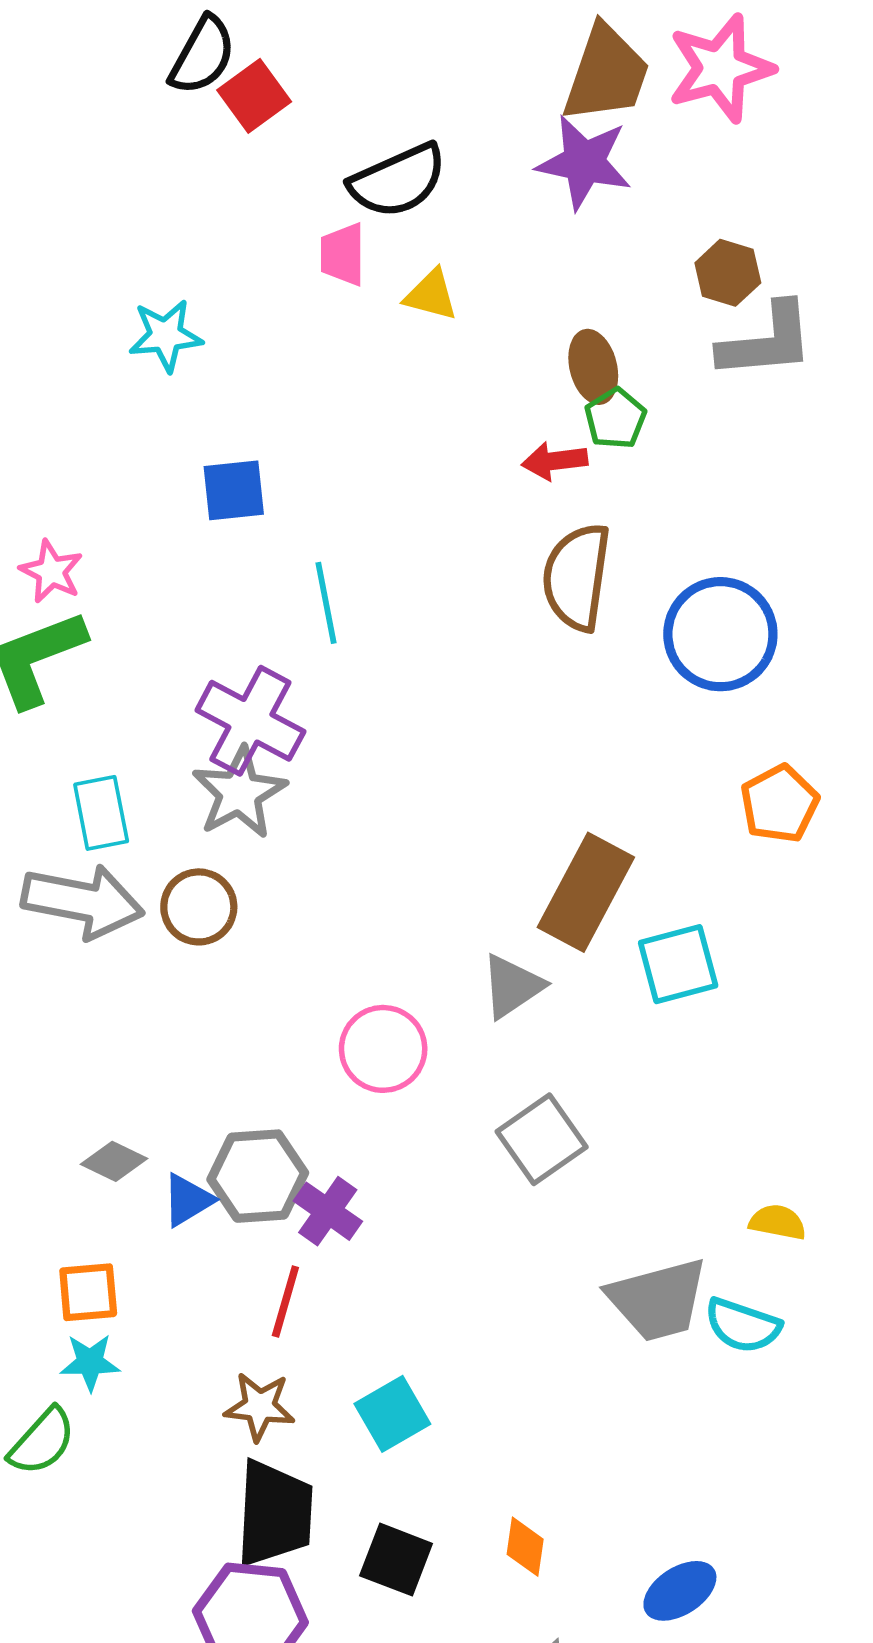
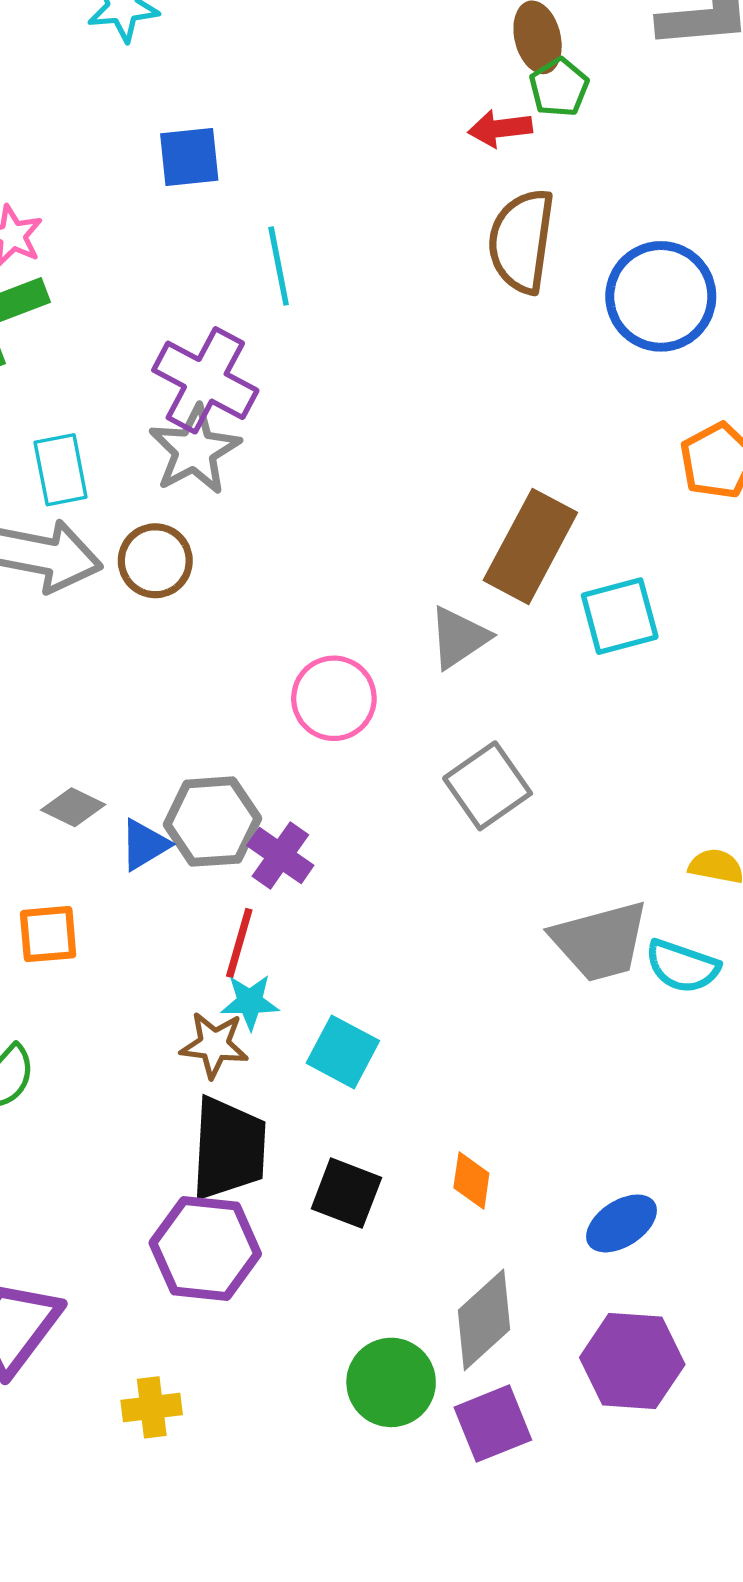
cyan star: (90, 1362) -> (250, 1002), moved
cyan square: (392, 1414) -> (343, 1052), turned -32

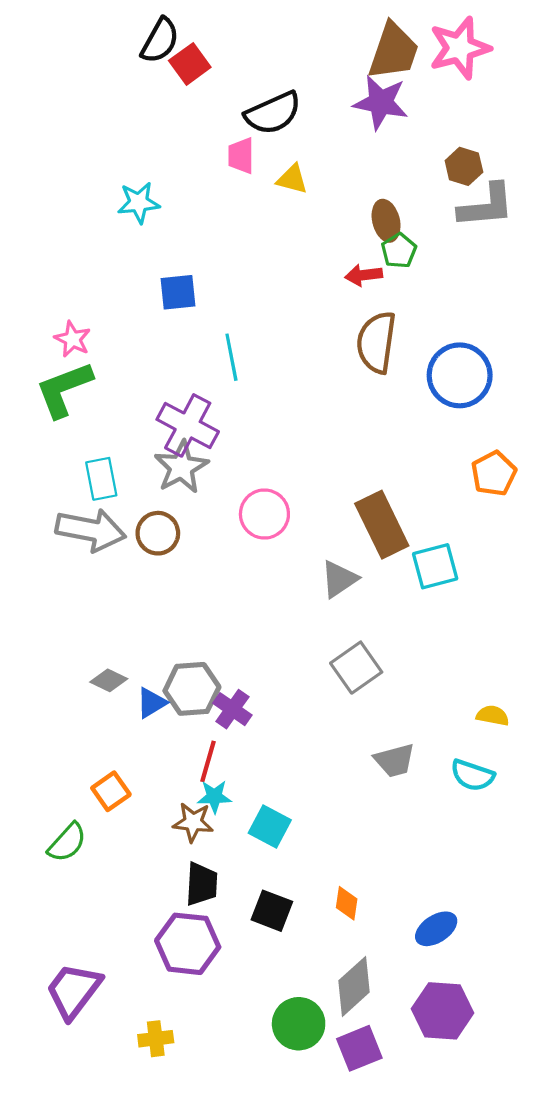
brown rectangle: (530, 546) -> (382, 525), turned -54
pink circle: (334, 698) -> (264, 514), moved
orange square: (48, 934) -> (111, 791), moved, turned -30
gray trapezoid: (600, 941) -> (395, 760), moved, size x0.7
black trapezoid: (229, 1148) -> (202, 884), size x0.7

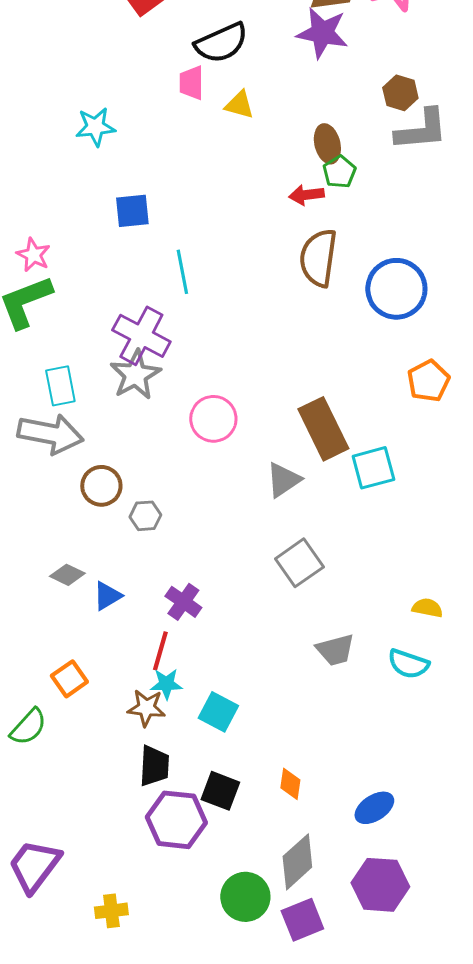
brown circle: (158, 533) -> (101, 486), moved
gray hexagon: (192, 689) -> (145, 516), moved, size x0.6
purple hexagon: (188, 944) -> (176, 820), moved

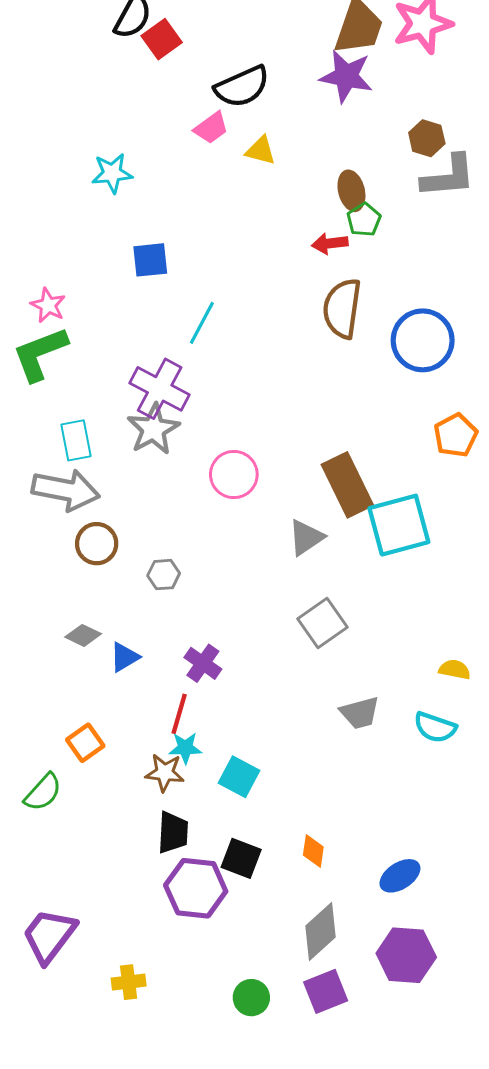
pink trapezoid: (191, 83) -> (211, 128), turned -126
cyan line: (182, 272) -> (202, 323), turned 39
cyan square: (373, 468) -> (399, 525), size x1.4
brown circle: (101, 486) -> (97, 544), moved
green circle: (245, 897) -> (251, 998), moved, size x0.7

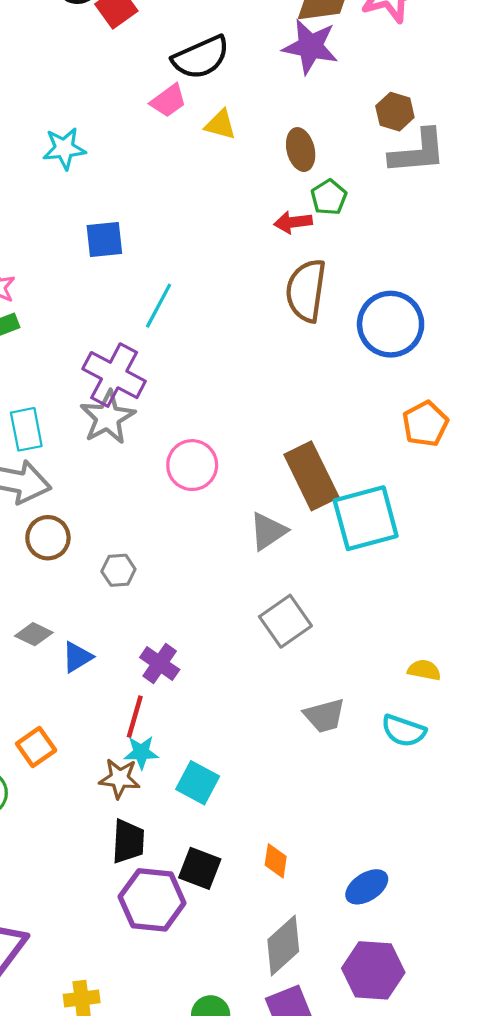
brown ellipse: (351, 191) -> (301, 150), moved

